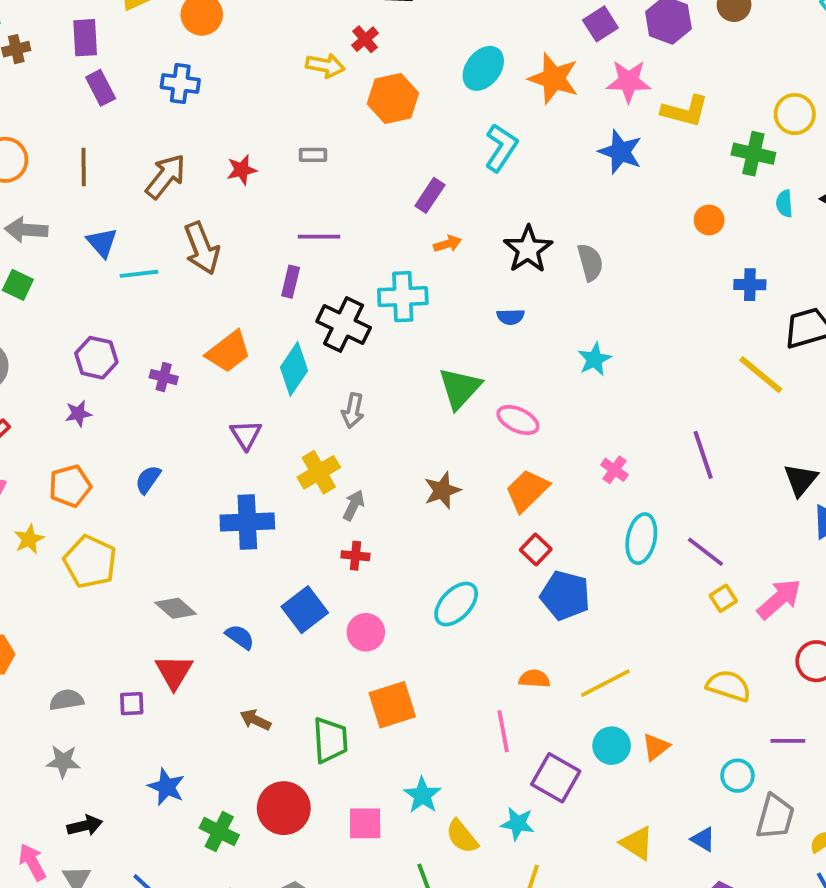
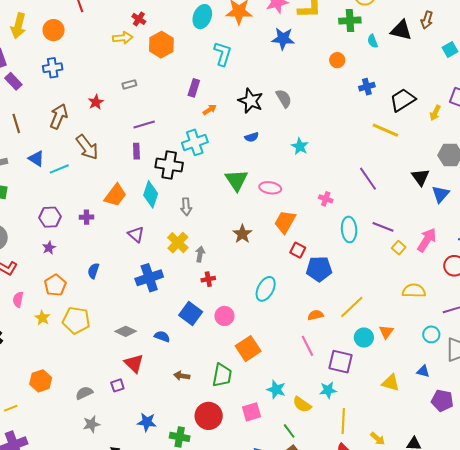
green trapezoid: (330, 740) -> (222, 375), turned 30

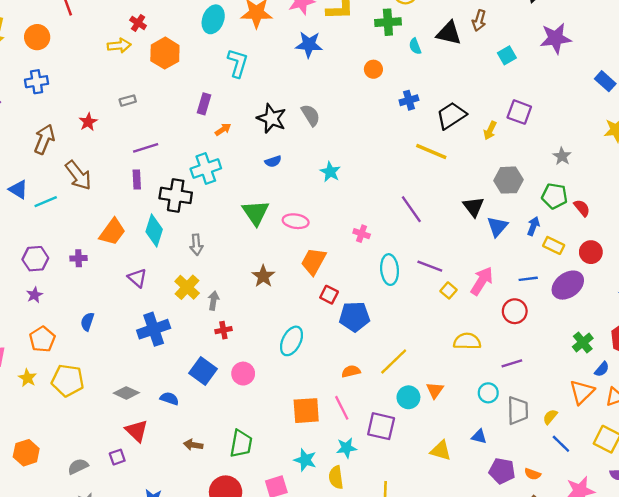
orange square: (248, 349) -> (306, 411), moved, turned 30
cyan star: (328, 390) -> (346, 448), moved
yellow semicircle: (302, 405) -> (336, 477), turned 48

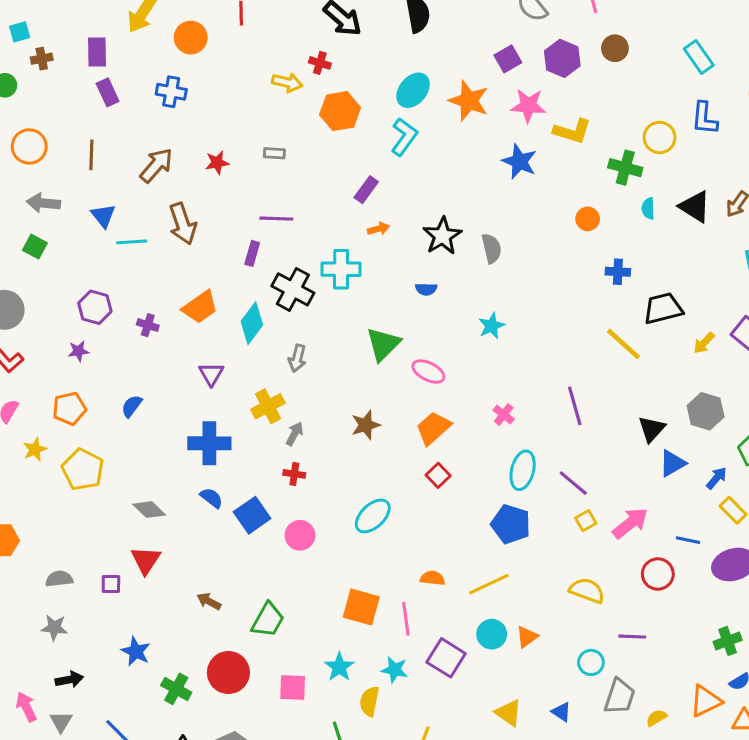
red cross: (138, 23) -> (320, 63), turned -35
cyan L-shape: (238, 63) -> (404, 137), moved
blue pentagon: (355, 317) -> (511, 524), moved
blue semicircle: (169, 399) -> (211, 498), moved

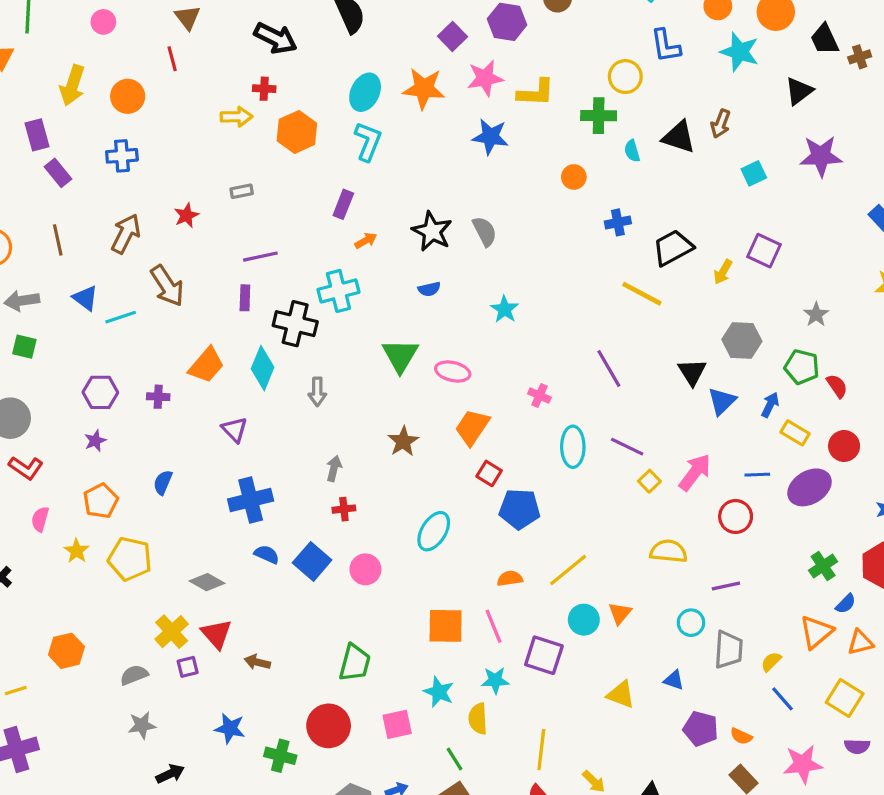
yellow cross: (268, 406) -> (172, 632), moved
blue pentagon: (511, 524) -> (519, 509), moved
brown arrow: (209, 601) -> (257, 662), moved

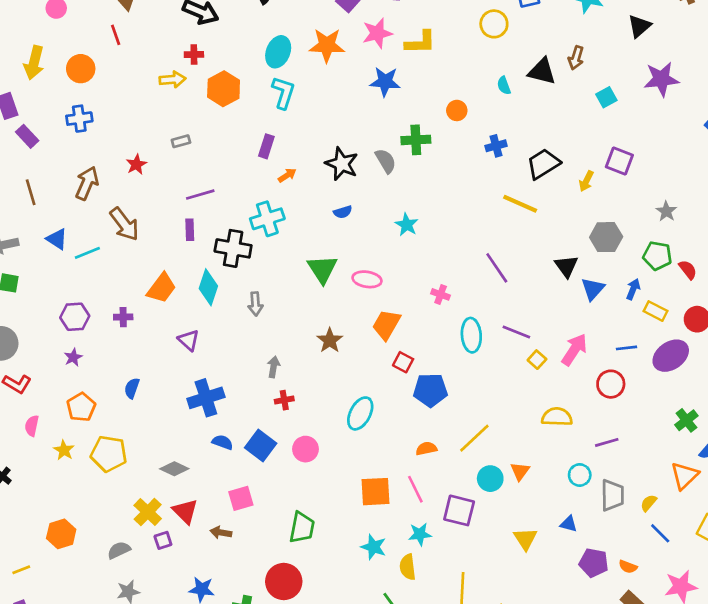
green cross: (599, 116) -> (416, 140), moved
yellow triangle: (621, 694) -> (525, 539), turned 40
pink square: (397, 724) -> (241, 498), moved

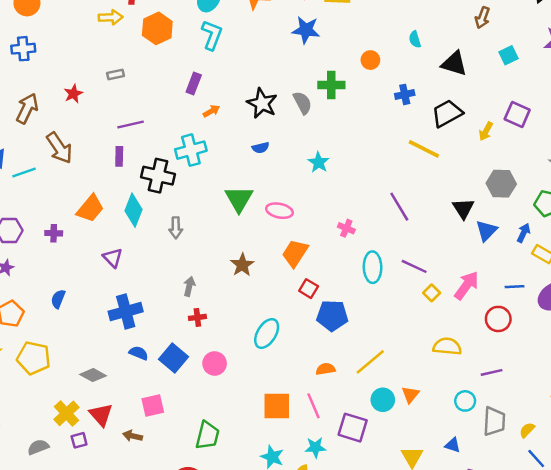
black triangle: (542, 71) -> (454, 63), moved

